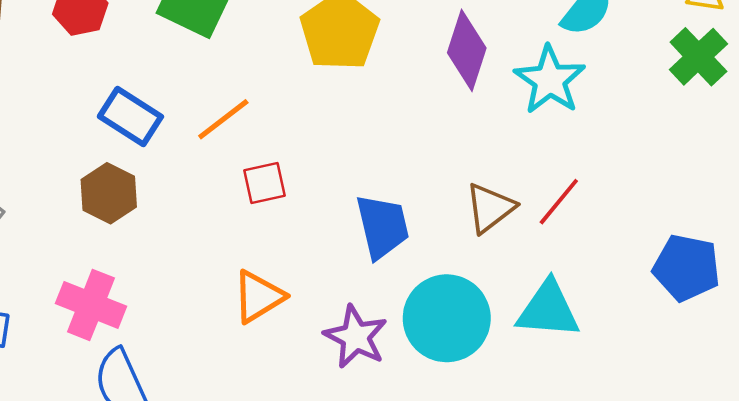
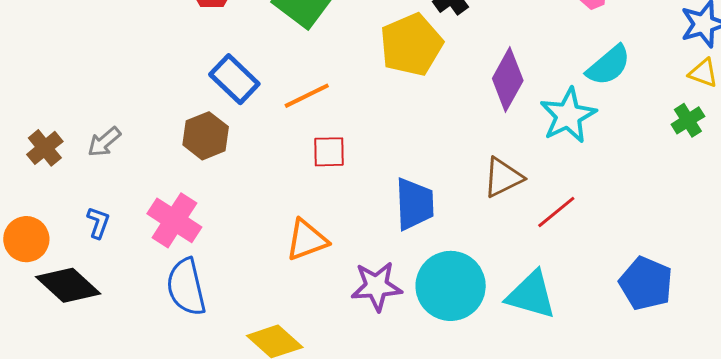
green cross: (698, 57) -> (688, 120), size x0.7
brown triangle: (490, 208) -> (503, 177), moved
purple star: (356, 337) -> (376, 286), turned 30

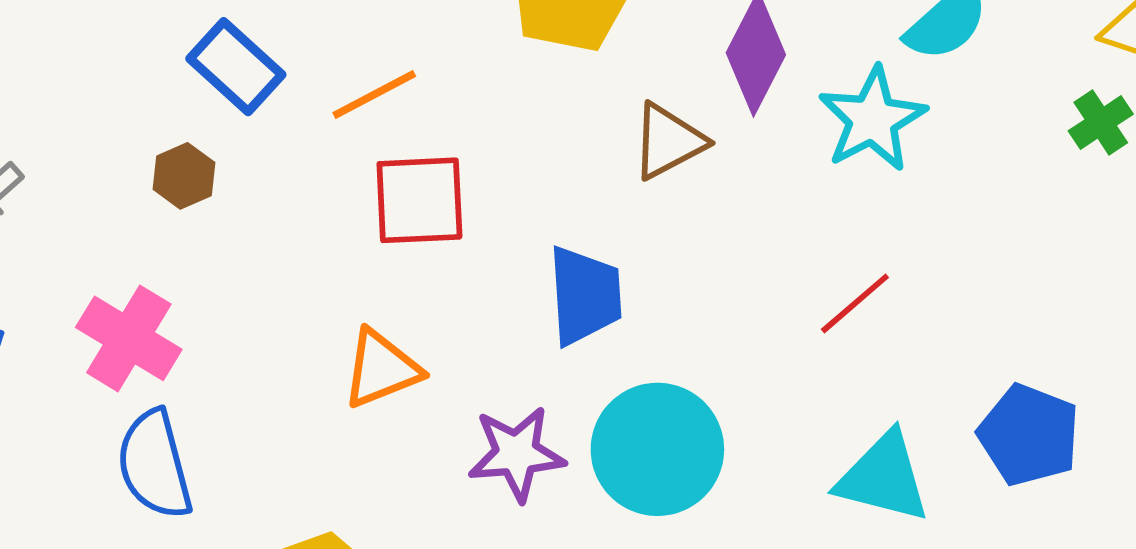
brown hexagon: (206, 136) -> (184, 176), size x0.7
red square: (329, 152) -> (419, 200), size x1.5
brown triangle: (503, 177) -> (668, 141), moved
cyan triangle: (531, 295) -> (883, 477), moved

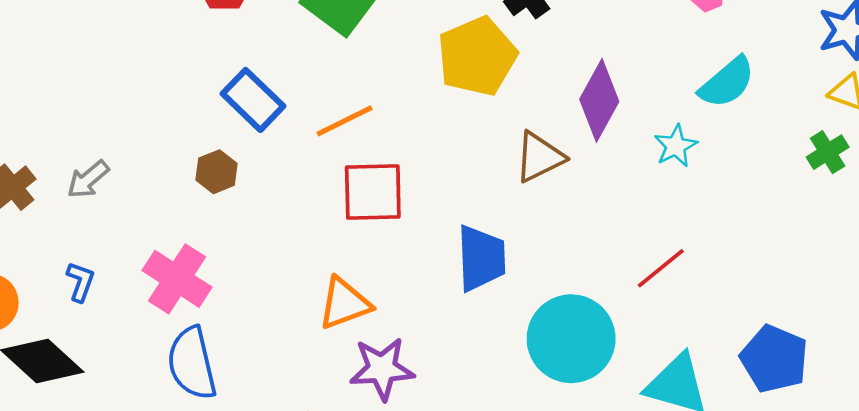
cyan star: (872, 119) -> (676, 146), size x0.6
cyan circle: (657, 449) -> (571, 339), moved
purple star: (516, 454) -> (382, 369), moved

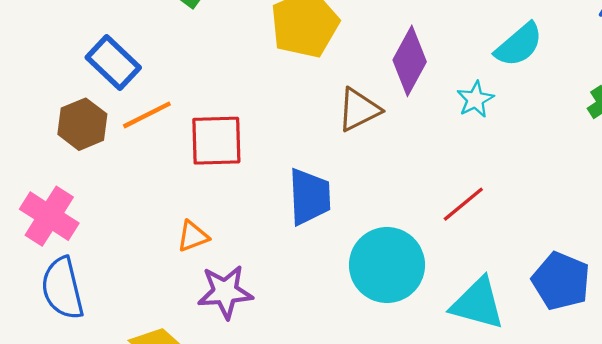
orange line: (345, 121) -> (147, 115), moved
brown hexagon: (216, 172) -> (82, 124), size x1.4
orange triangle: (344, 304) -> (193, 236), size x0.7

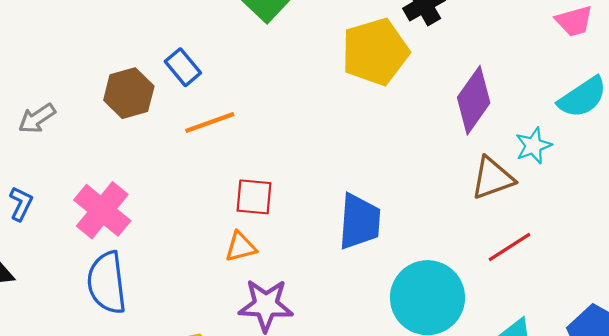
blue rectangle: (113, 62) -> (183, 67), size x0.7
brown triangle: (359, 110) -> (492, 178), moved
brown hexagon: (82, 124) -> (129, 93), moved
red square: (216, 141) -> (254, 197), moved, size x0.7

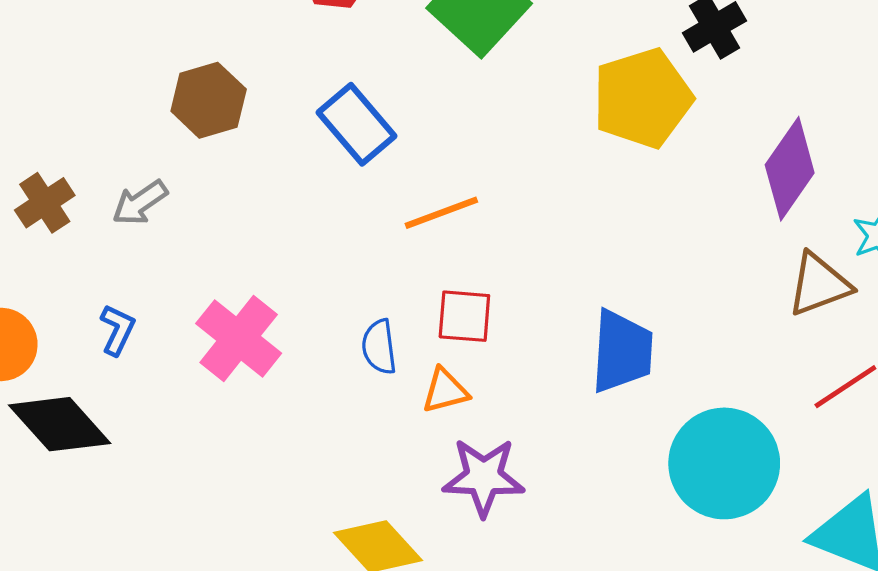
blue rectangle: (183, 67) -> (356, 124), size x1.4
brown hexagon: (129, 93) -> (209, 100), moved
orange line: (210, 123) -> (441, 213), moved
blue semicircle: (107, 283) -> (379, 347), moved, size x0.6

